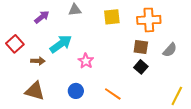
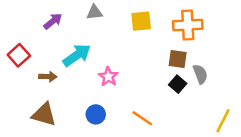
gray semicircle: (170, 50) -> (200, 74), moved, turned -63

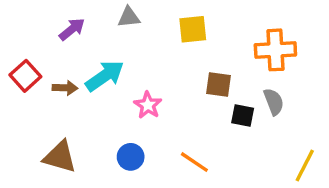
orange cross: (188, 25) -> (275, 50), moved
brown square: (178, 59) -> (219, 84), moved
brown arrow: (48, 77) -> (65, 88), moved
black square: (178, 84) -> (243, 115), turned -30

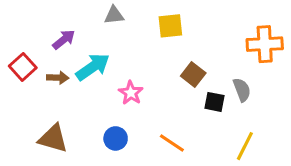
purple arrow: (72, 29) -> (64, 40), moved
orange cross: (275, 50) -> (265, 44), moved
brown square: (219, 84) -> (193, 75), turned 30
yellow line: (305, 165) -> (245, 146), moved

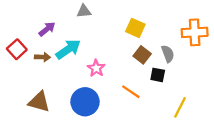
yellow square: (170, 26) -> (135, 28), moved, turned 30
gray semicircle: (242, 90) -> (168, 54), moved
blue circle: (116, 138) -> (85, 102), size x1.6
orange line: (172, 143) -> (131, 92), moved

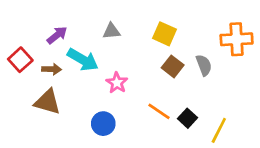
gray triangle: (84, 11) -> (111, 31), moved
cyan arrow: (68, 49) -> (83, 60), turned 65
black square: (158, 75) -> (188, 118), moved, turned 32
brown triangle: (39, 102) -> (47, 102), moved
blue circle: (85, 102) -> (103, 124), size x0.7

